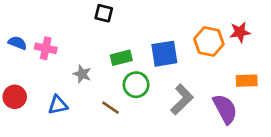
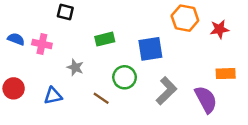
black square: (104, 13) -> (65, 12), moved
orange hexagon: (209, 42) -> (185, 18), moved
green rectangle: (121, 58) -> (105, 39), moved

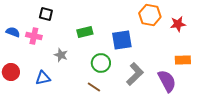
black square: (65, 12) -> (46, 14), moved
brown line: (101, 98) -> (94, 87), moved

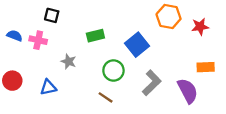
blue square: (122, 40) -> (137, 45), turned -30

